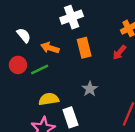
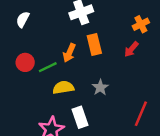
white semicircle: (24, 35) -> (23, 19), moved, turned -112
orange arrow: (50, 48) -> (69, 53), moved, turned -84
yellow semicircle: (49, 99) -> (63, 87), moved

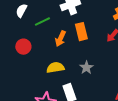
green line: (48, 67) -> (42, 22), moved

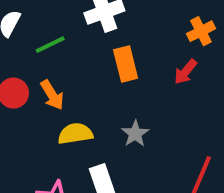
orange arrow: (60, 39) -> (52, 95), moved, turned -56

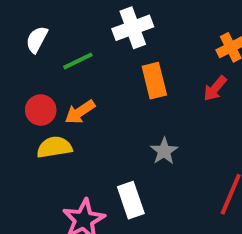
orange arrow: (52, 95) -> (80, 112), turned 88
yellow semicircle: (75, 134) -> (54, 147), moved

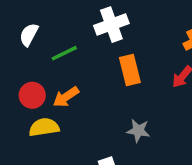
gray star: (164, 151) -> (138, 131), turned -30

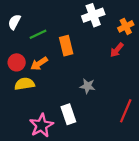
white cross: (111, 25) -> (93, 15), moved
orange rectangle: (130, 70) -> (66, 46), moved

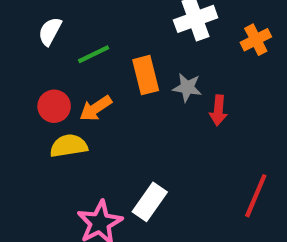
red arrow: (117, 50) -> (218, 110), moved, turned -35
gray star: (88, 86) -> (187, 88), moved
white rectangle: (68, 114) -> (150, 202), turned 54

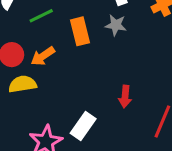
gray star: (187, 88) -> (116, 25), moved
red arrow: (218, 110) -> (125, 97), moved

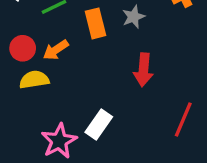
gray star: (116, 25) -> (134, 17), turned -30
red arrow: (125, 97) -> (143, 70), moved, size x1.4

